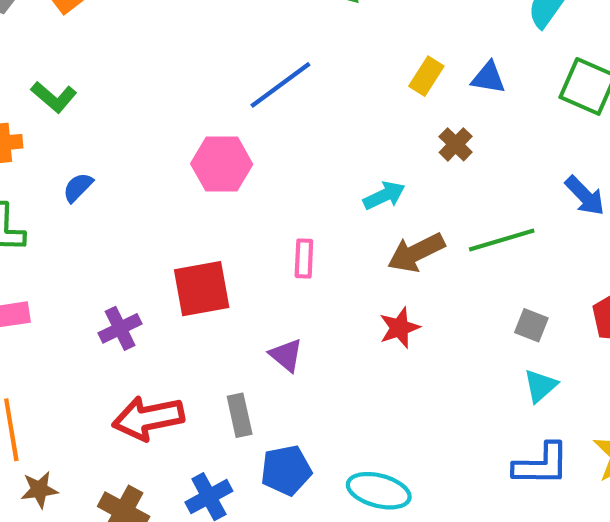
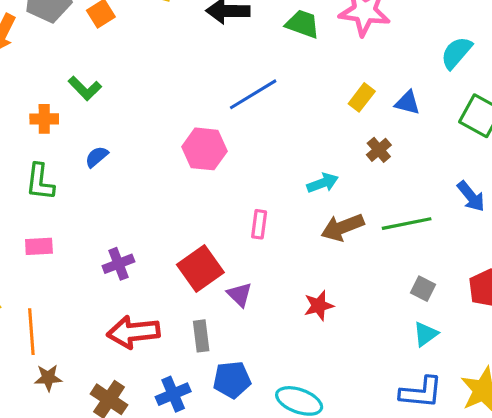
red square: (202, 289) -> (200, 268), moved, turned -30
red star: (399, 328) -> (319, 306), moved

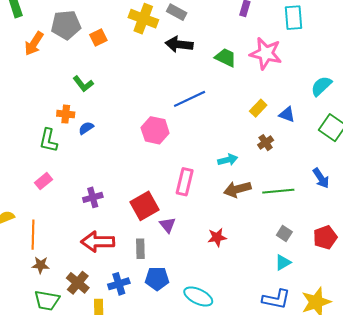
orange cross: (44, 119) -> (66, 114), moved
pink rectangle: (259, 224) -> (185, 182), size x1.5
pink rectangle: (39, 246) -> (44, 181), turned -42

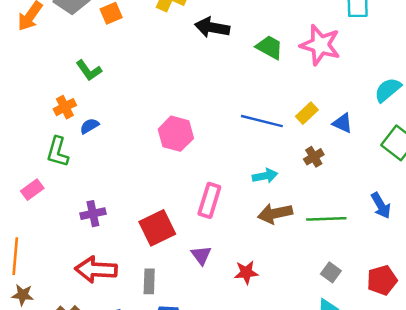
blue line: (190, 99) -> (262, 121), moved, turned 36
orange cross: (66, 114) -> (65, 107), turned -36
green L-shape: (48, 140) -> (58, 152), moved
purple triangle: (168, 225) -> (201, 255), moved

